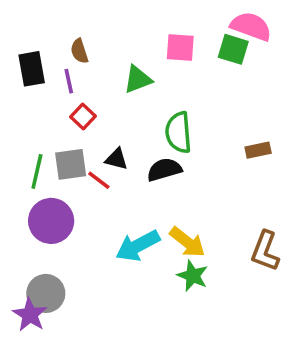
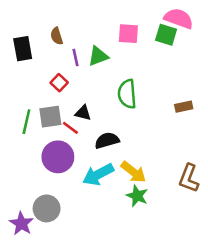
purple line: (69, 81) -> (75, 57), moved
black semicircle: (164, 170) -> (107, 141), moved
purple circle: (51, 221) -> (58, 157), moved
gray circle: (46, 293) -> (47, 208), moved

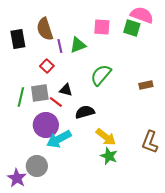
brown semicircle: (57, 36) -> (45, 29), size x1.6
green semicircle: (127, 94) -> (101, 75), turned 45
cyan arrow: (98, 174) -> (59, 139), moved

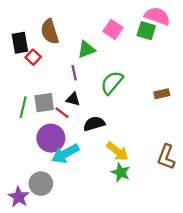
pink square: (102, 27) -> (113, 29), turned 30
purple line: (60, 46) -> (74, 73), moved
red square: (47, 66) -> (33, 57), moved

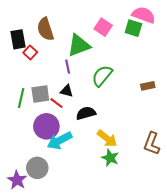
green triangle: (86, 49) -> (79, 45), size x1.4

